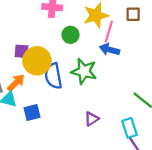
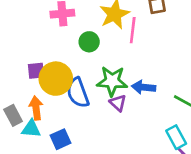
blue arrow: (109, 50) -> (144, 87), moved
orange arrow: (16, 83) -> (36, 108), turned -42
purple triangle: (92, 119) -> (118, 103), moved, turned -35

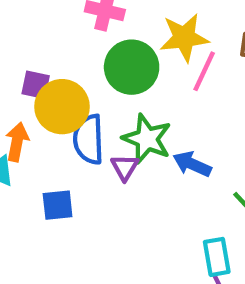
green circle: (89, 42) -> (132, 67), size x1.6
purple triangle: (118, 103) -> (125, 167), moved
blue square: (60, 139) -> (58, 205), moved

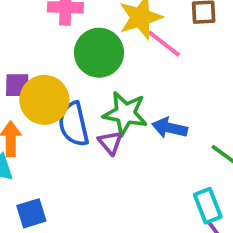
pink line: (204, 71) -> (164, 44), turned -66
blue square: (58, 205) -> (31, 213), moved

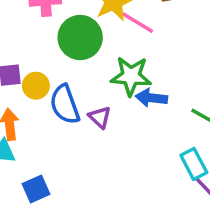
yellow circle: (44, 100) -> (36, 86), size x0.6
green star: (125, 113) -> (131, 76), moved

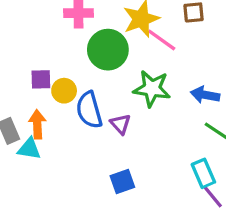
blue arrow: (151, 98) -> (205, 95), moved
blue square: (36, 189) -> (122, 181), moved

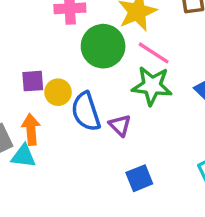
pink line: (162, 40) -> (154, 53), moved
blue square: (122, 181) -> (139, 178), moved

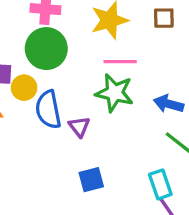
green circle: (103, 46) -> (46, 49), moved
pink line: (154, 53) -> (120, 62), turned -40

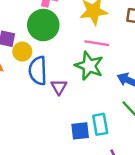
blue square: (91, 180) -> (80, 131), moved
cyan rectangle: (160, 184) -> (100, 124), moved

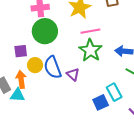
yellow circle: (22, 52) -> (35, 65), moved
green star: (89, 66) -> (90, 50), turned 30

